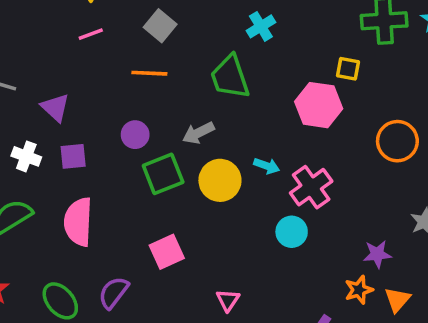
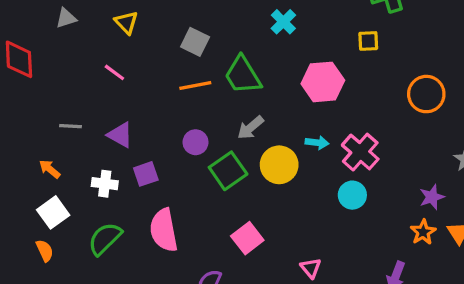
pink line: (91, 34) -> (114, 72), moved, turned 70
green trapezoid: (230, 77) -> (243, 75), moved
pink hexagon: (319, 105) -> (323, 82), moved

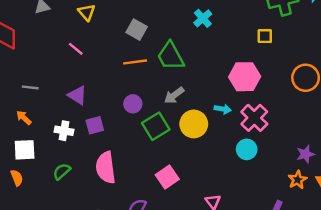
pink hexagon: (323, 82) -> (245, 77), moved
gray line: (71, 126) -> (30, 87), moved
white square: (53, 212) -> (25, 150), turned 30
green semicircle: (105, 239) -> (62, 171), size x0.7

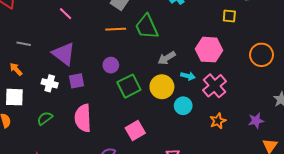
purple triangle: (77, 95) -> (64, 54), size x1.4
gray arrow: (174, 95) -> (167, 58), moved
cyan circle: (247, 149) -> (183, 106), moved
orange star: (297, 180) -> (218, 121), moved

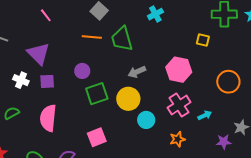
cyan arrow: (188, 76) -> (205, 115), moved, turned -48
purple star: (256, 121) -> (224, 142), moved

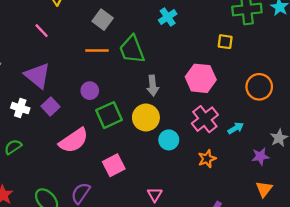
gray arrow: (137, 72) -> (153, 86), turned -66
purple square: (47, 81) -> (50, 107), turned -35
pink semicircle: (48, 118) -> (74, 141), moved, turned -124

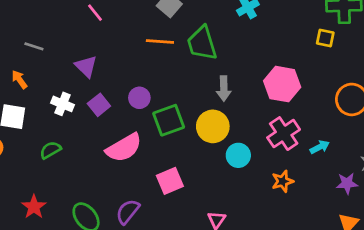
yellow square: (225, 42) -> (325, 38), moved
purple triangle: (37, 76) -> (86, 66), size x0.7
purple circle: (90, 91) -> (139, 98), moved

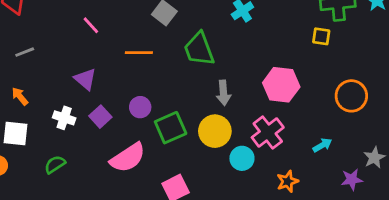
orange line: (160, 42) -> (139, 53), moved
gray line: (34, 46) -> (25, 52), moved, turned -36
pink cross: (284, 134) -> (268, 132), moved

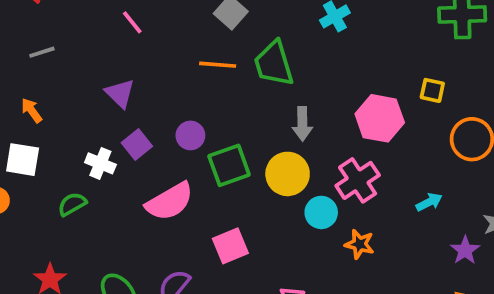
yellow square: (321, 36) -> (432, 90), moved
orange line: (139, 53) -> (218, 65), moved
white cross: (64, 118) -> (100, 163), moved
purple star: (352, 179) -> (465, 250), turned -30
orange star: (288, 181) -> (359, 244), moved, turned 30

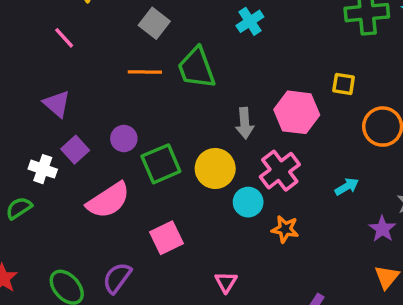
gray arrow: (302, 124) -> (245, 123), moved

